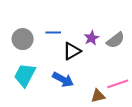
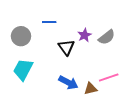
blue line: (53, 32) -> (49, 22), moved
black triangle: (72, 51) -> (66, 47), turned -36
blue arrow: (63, 80) -> (68, 83), moved

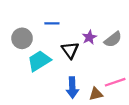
cyan trapezoid: (23, 69) -> (39, 61), moved, turned 30
blue arrow: (68, 83) -> (72, 88), turned 60

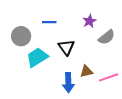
purple star: (89, 37) -> (89, 21), moved
brown triangle: (96, 94) -> (86, 71), moved

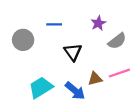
cyan trapezoid: (37, 57) -> (41, 87), moved
pink line: (109, 77) -> (119, 73), moved
blue arrow: (68, 82) -> (75, 91), turned -48

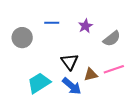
purple star: (98, 23) -> (85, 26), moved
black triangle: (73, 52) -> (70, 62), moved

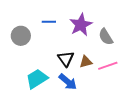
purple star: (85, 26) -> (81, 25), size x1.6
gray semicircle: (112, 39) -> (106, 37), turned 96
brown triangle: (91, 74) -> (86, 62), moved

